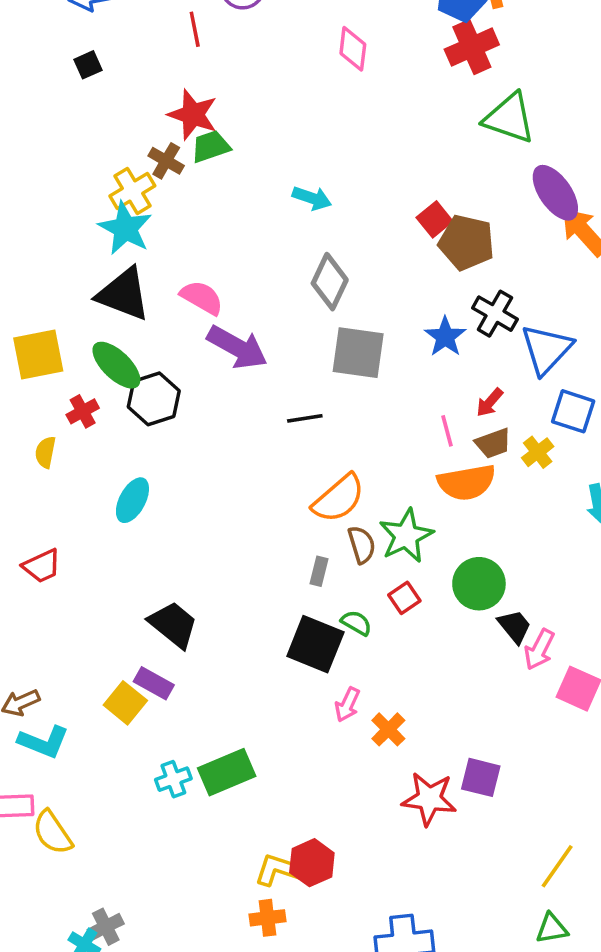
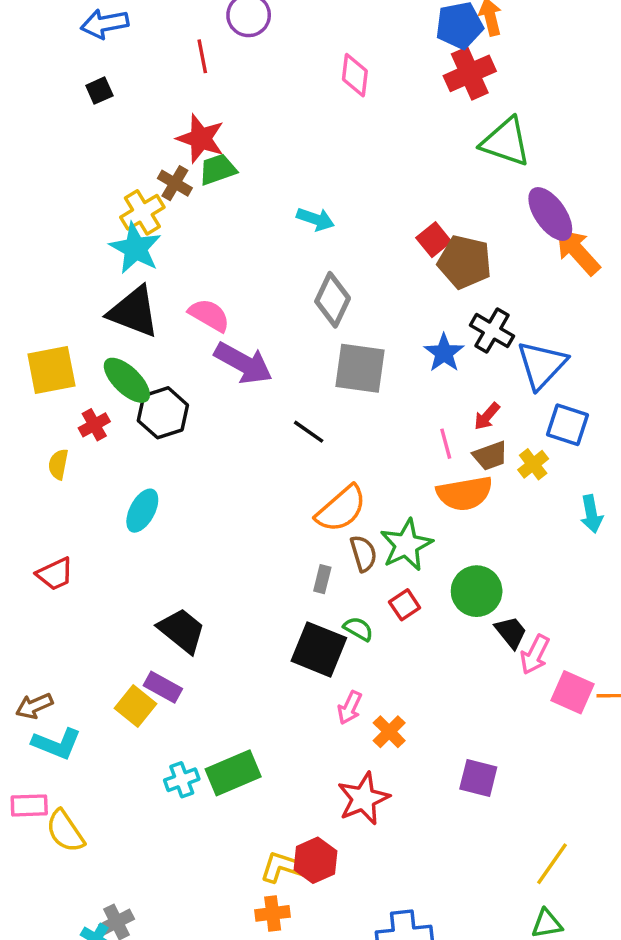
black line: (305, 418) -> (309, 432), turned 44
red star: (429, 799) -> (363, 799), moved, turned -30

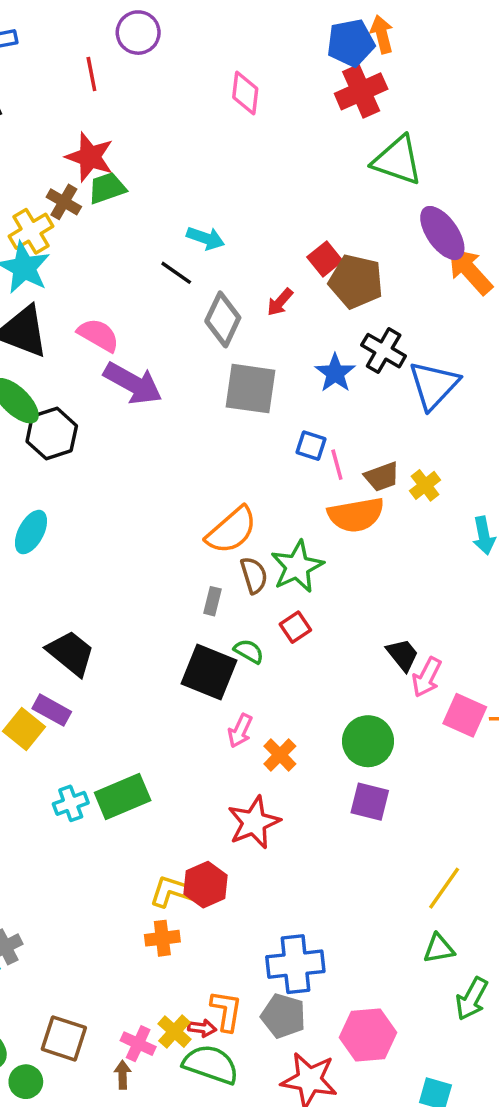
red arrow: (487, 416) -> (280, 302), moved
blue square: (567, 425) -> (311, 446), moved, size x0.7
black line: (309, 432) -> (176, 273), moved
green circle: (477, 591) -> (368, 741), moved

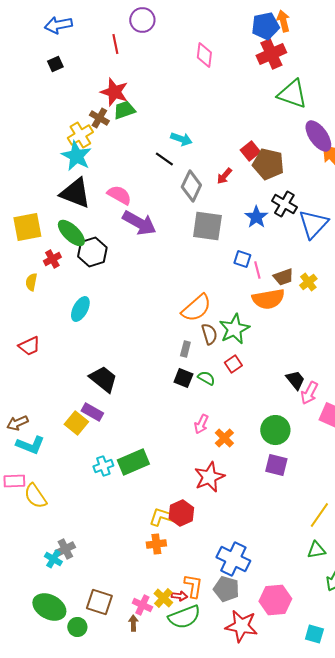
black square: (209, 672) -> (183, 378), moved, size x0.6
blue cross: (295, 964) -> (233, 559), turned 32
green semicircle: (211, 1064) -> (184, 617), turned 140

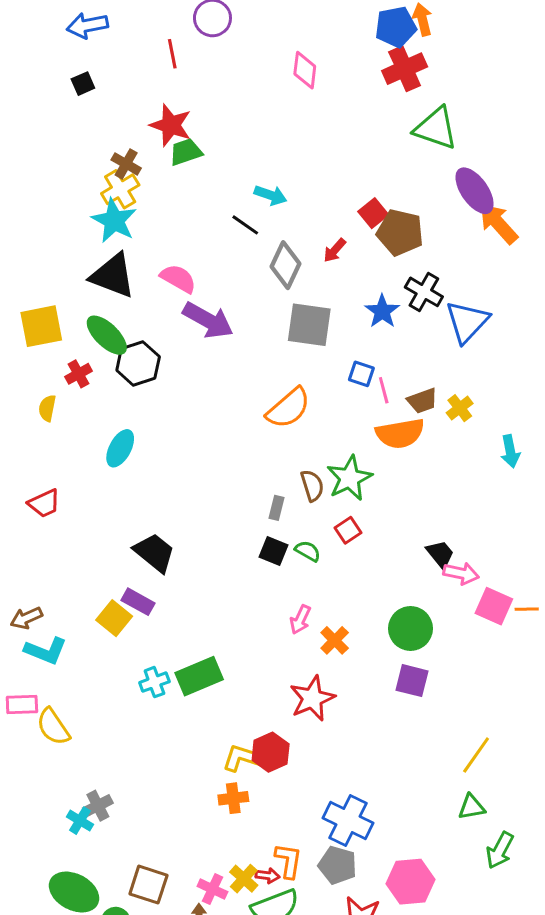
brown cross: (99, 118) -> (126, 164), moved
orange semicircle: (196, 308) -> (288, 408), moved
pink arrow: (309, 393) -> (461, 573), turned -105

